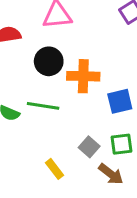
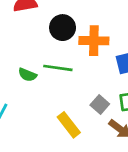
yellow rectangle: (54, 169) -> (69, 125), size x1.4

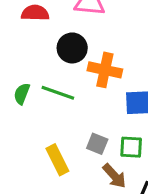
green semicircle: (27, 75) -> (22, 94), turned 78
gray square: (100, 105) -> (97, 144), turned -30

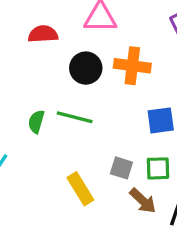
orange cross: (105, 70) -> (132, 66), moved

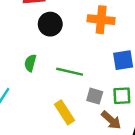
black circle: (86, 68) -> (50, 24), moved
green line: (75, 117) -> (70, 72), moved

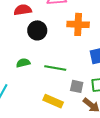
green semicircle: (30, 63) -> (23, 63), turned 64
yellow rectangle: (64, 112) -> (53, 101), turned -30

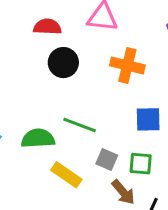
green semicircle: (23, 63) -> (38, 138), moved, size x1.5

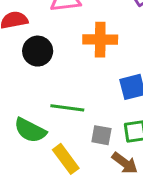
green semicircle: (38, 138) -> (30, 130), turned -136
yellow rectangle: (66, 175) -> (66, 159), turned 32

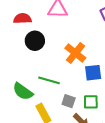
orange cross: (100, 40) -> (75, 53), moved, turned 30

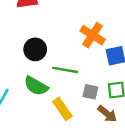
black circle: (35, 41) -> (35, 49), moved

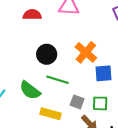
black circle: (35, 49) -> (47, 54), moved
yellow rectangle: (62, 109) -> (51, 114), turned -48

